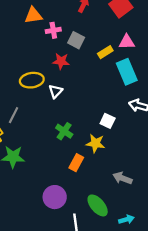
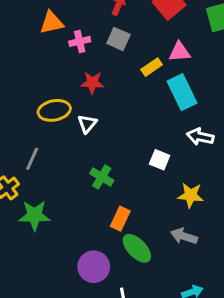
gray square: (76, 40) -> (118, 39), moved
yellow star: (95, 143) -> (191, 195), moved
green ellipse: (98, 205) -> (137, 248), moved

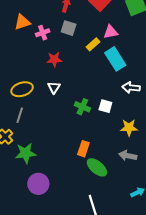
yellow ellipse: (54, 110) -> (22, 89), moved
green cross: (102, 177) -> (82, 107), moved
purple circle: (94, 267) -> (38, 184), moved

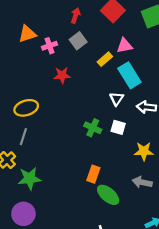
gray square: (69, 28) -> (78, 41), turned 35
white triangle: (54, 87) -> (117, 99), moved
purple circle: (38, 184) -> (23, 214), moved

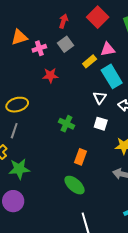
green cross: (93, 128) -> (66, 124), moved
orange rectangle: (93, 174) -> (81, 157), moved
green ellipse: (108, 195) -> (75, 185), moved

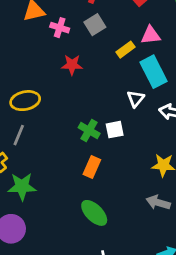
pink cross: (39, 48) -> (60, 28), turned 32
white square: (101, 124) -> (115, 130), moved, turned -32
orange rectangle: (81, 157) -> (92, 167), moved

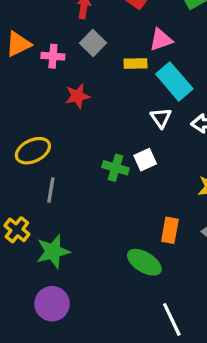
yellow rectangle: (125, 50) -> (136, 64), turned 48
gray line: (19, 135) -> (51, 190), moved
orange rectangle: (92, 167) -> (170, 230), moved

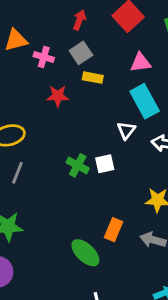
yellow rectangle: (136, 64) -> (93, 78), moved

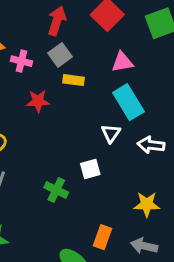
red arrow: (79, 20) -> (57, 21), size x1.4
green cross: (78, 165) -> (56, 190), moved

